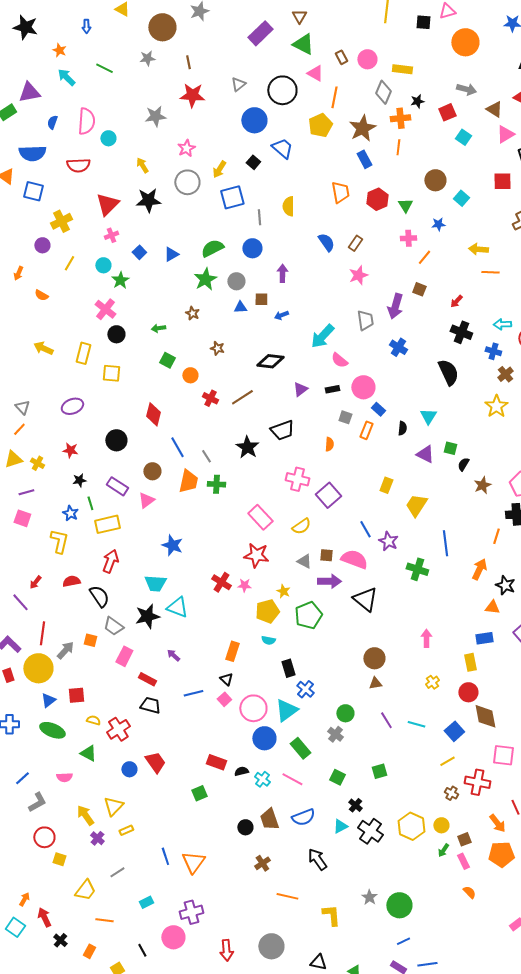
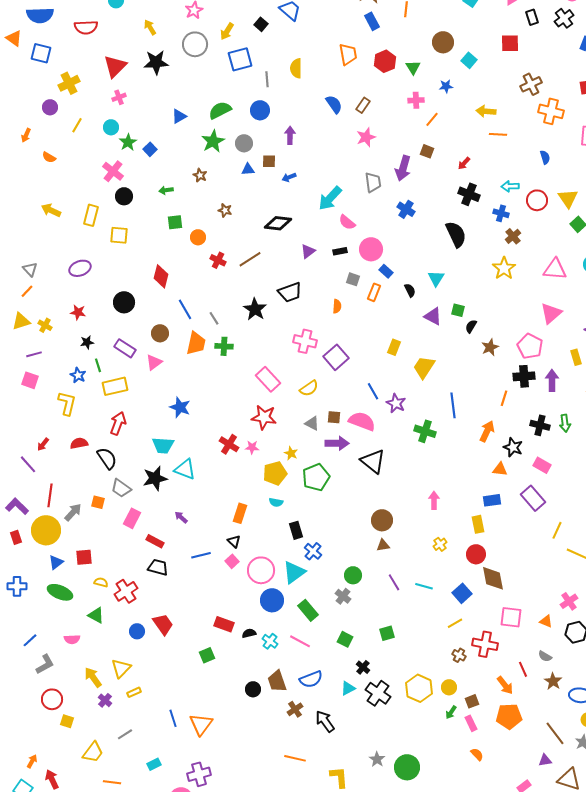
blue square: (139, 252) -> (150, 149), moved
green square: (167, 360) -> (175, 222), turned -35
black semicircle: (402, 428) -> (410, 290), turned -32
brown cross: (262, 863) -> (295, 709), moved

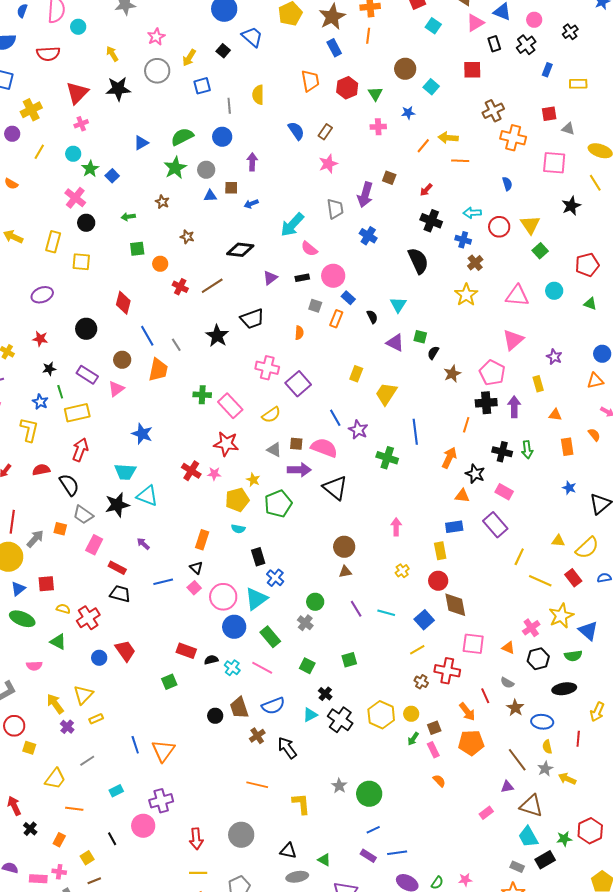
blue square: (240, 59) -> (202, 86), size x0.7
orange line: (432, 119) -> (423, 146), moved
green cross: (224, 346) -> (202, 395), moved

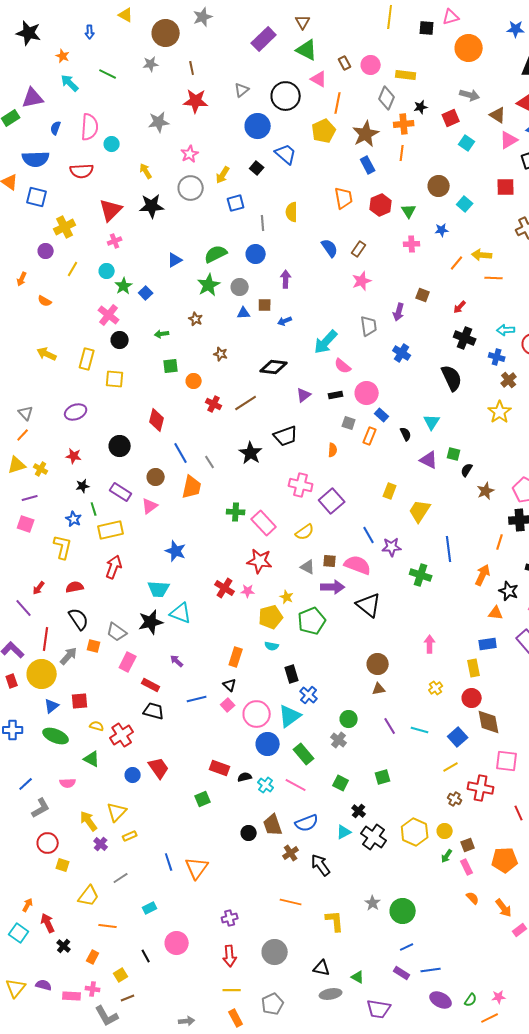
purple arrow: (365, 195) -> (399, 312), size x0.7
purple star: (358, 430) -> (392, 547), turned -30
black semicircle: (69, 485) -> (79, 619), moved
orange arrow: (467, 712) -> (504, 908), moved
purple cross: (161, 801) -> (230, 918), moved, size x0.7

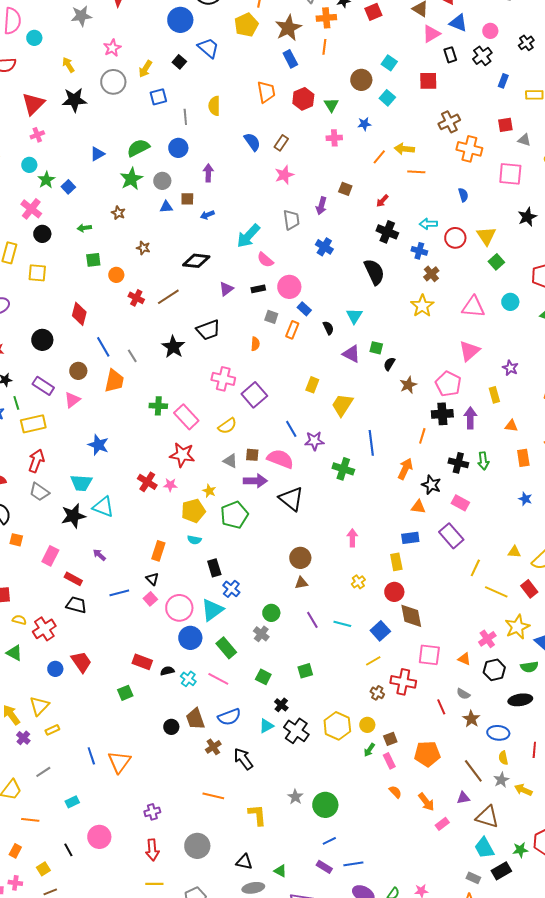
cyan square: (467, 143) -> (389, 63), moved
gray trapezoid: (117, 632) -> (39, 492), moved

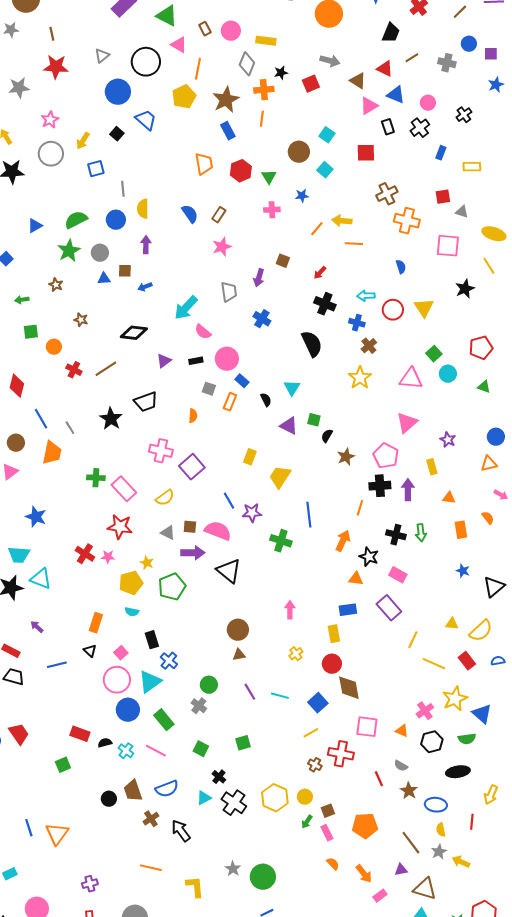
yellow semicircle: (214, 106) -> (143, 209), moved
green square: (496, 262) -> (434, 354), moved
pink square: (150, 599) -> (121, 653), moved

